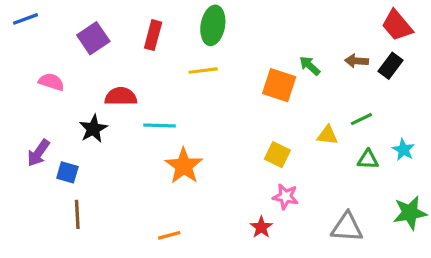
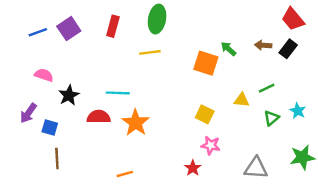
blue line: (25, 19) -> (38, 32), moved
pink semicircle: (51, 82) -> (44, 75), moved
red semicircle: (121, 96) -> (99, 117), moved
green triangle: (368, 159) -> (271, 118), turned -42

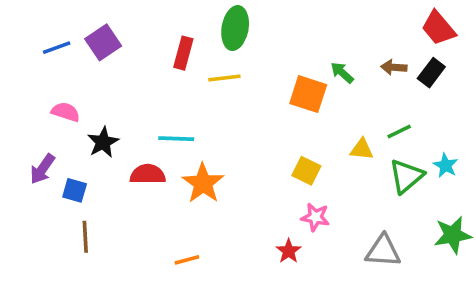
red rectangle: (113, 26) -> (183, 53), moved
green triangle: (271, 118) -> (406, 176), size x1.5

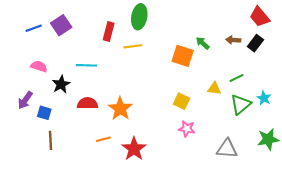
cyan line: (176, 139) -> (86, 65), moved
red star: (289, 251) -> (134, 149), moved, size x1.6
orange line: (187, 260) -> (103, 139), moved

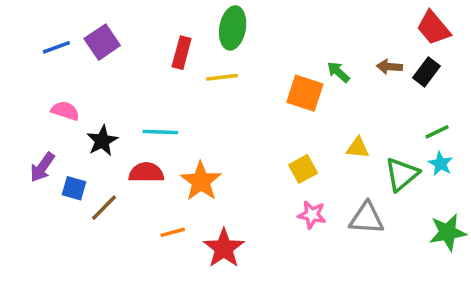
cyan line: (86, 65) -> (160, 132), moved
green line: (236, 78) -> (437, 132), moved
yellow square: (182, 101) -> (303, 169), turned 35
brown line: (51, 140) -> (104, 208), moved, turned 48
gray triangle: (227, 149) -> (367, 218), moved

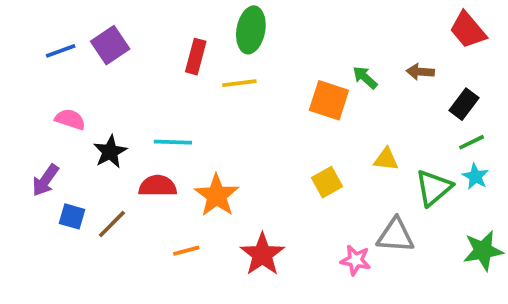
black rectangle: (426, 72) -> (464, 104), moved
blue square: (74, 188) -> (72, 216), moved
pink star: (312, 215) -> (356, 260), moved
red star: (224, 248) -> (262, 254), moved

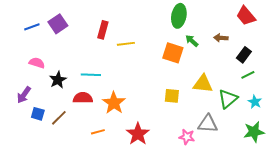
green ellipse: (251, 30) -> (179, 16), moved
yellow triangle: (386, 159) -> (203, 84), size x1.5
cyan star: (475, 176) -> (255, 102), moved
yellow square: (327, 182) -> (172, 96), turned 35

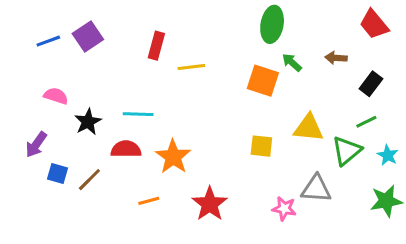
green line: (248, 75) -> (366, 122), moved

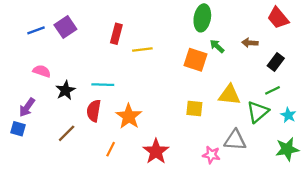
red semicircle: (126, 149) -> (94, 111), turned -80
blue square: (57, 174) -> (18, 129), moved
orange line: (149, 201) -> (111, 149), turned -49

